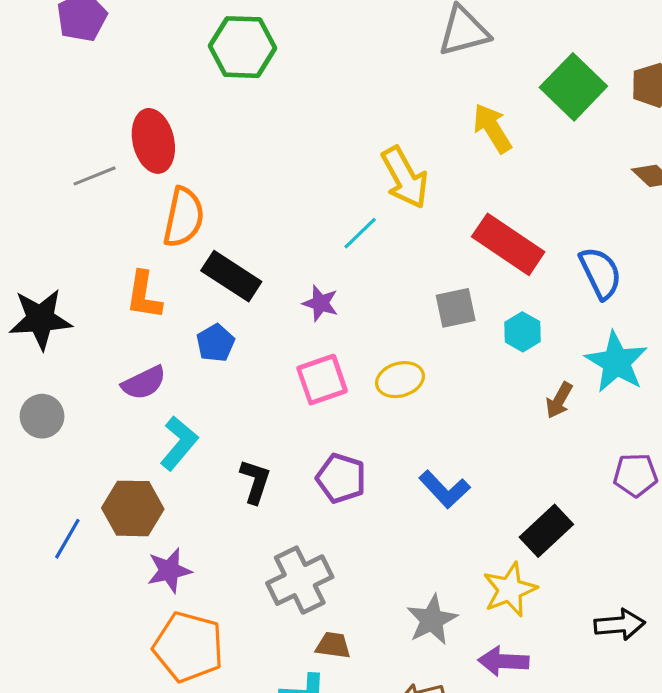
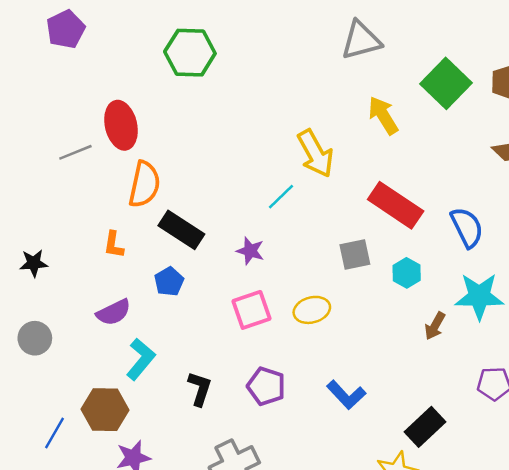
orange L-shape: (144, 295) -> (114, 245), size x0.7
black star: (40, 319) -> (34, 263), size x0.6
cyan star: (616, 362) -> (479, 296), turned -30

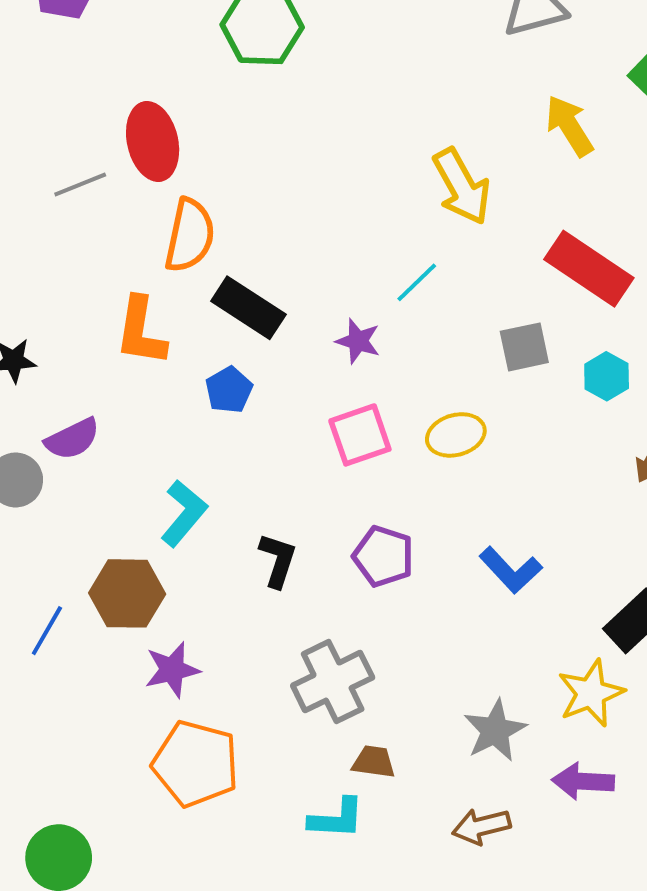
cyan line: (281, 197) -> (417, 282), moved
orange L-shape: (114, 245) -> (141, 331), size x1.6
purple semicircle: (114, 312) -> (72, 439), moved

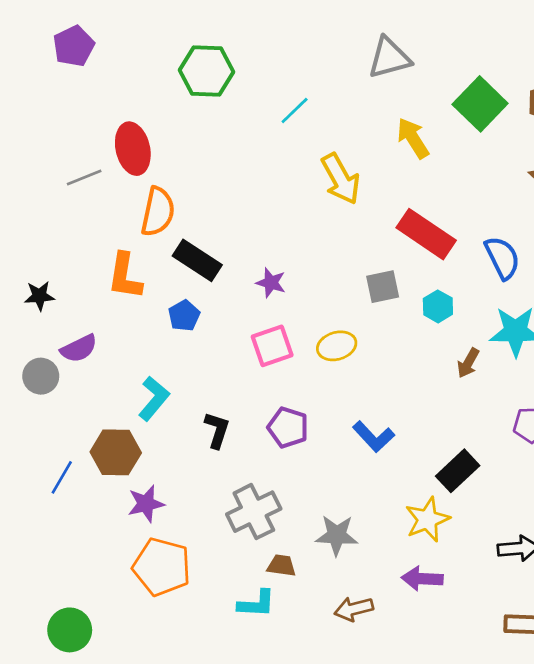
cyan line: (417, 282) -> (295, 110), moved
gray star: (495, 730) -> (337, 535), moved, turned 30

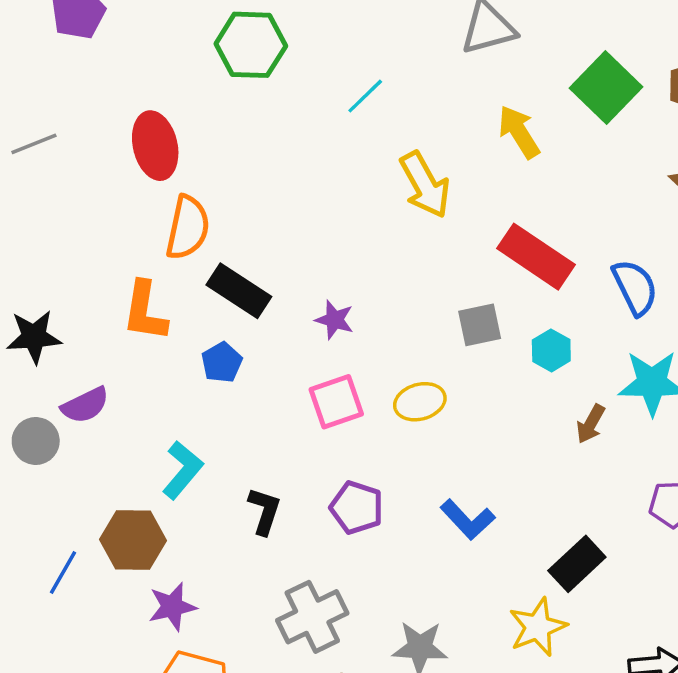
gray line: (84, 178) -> (34, 144), moved
black star: (39, 296) -> (34, 337), size x1.4

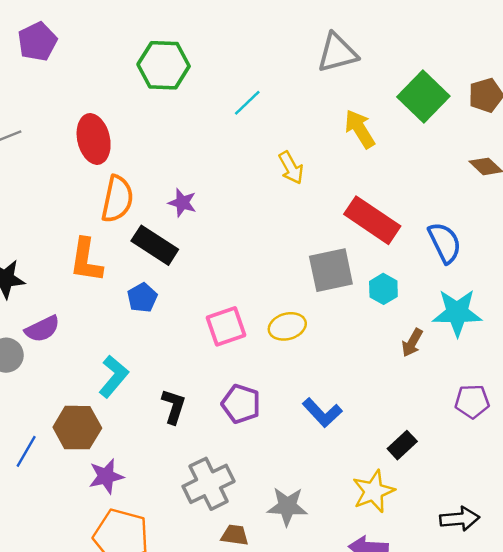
yellow arrow: (425, 185) -> (291, 168), size x0.7
purple star: (334, 320) -> (182, 203), moved
gray square: (480, 325) -> (331, 270), size x1.4
black rectangle: (577, 564) -> (402, 445), size x0.7

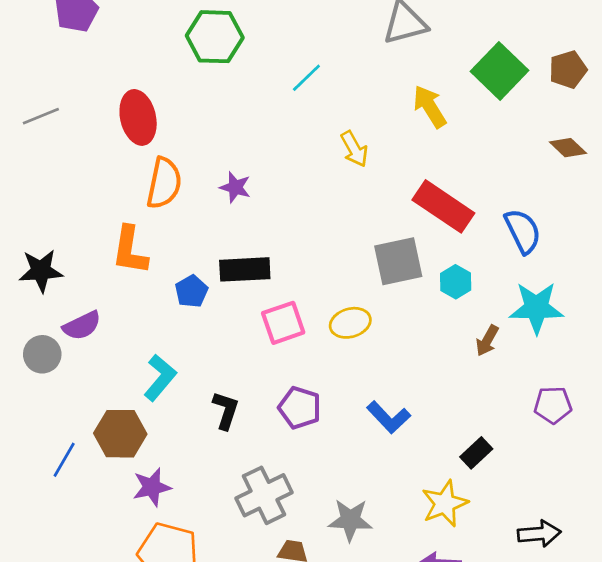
black rectangle: (155, 245) -> (245, 269), moved, turned -36

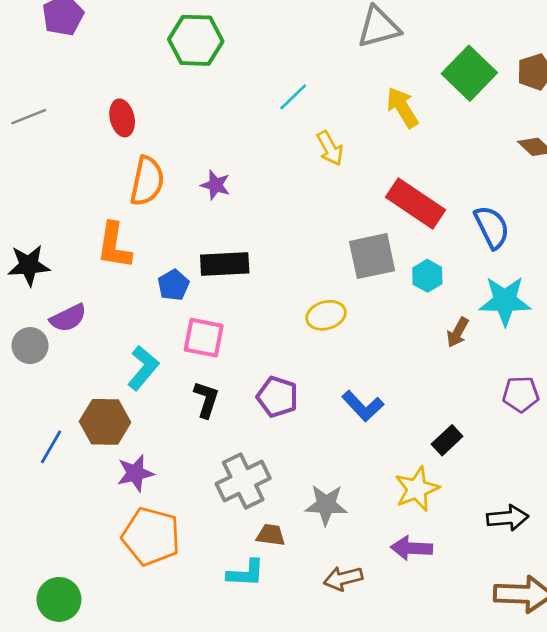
cyan line: (306, 78) -> (293, 97), moved
red ellipse: (138, 117) -> (122, 118), size x0.7
pink square: (283, 323) -> (204, 338), moved, turned 30

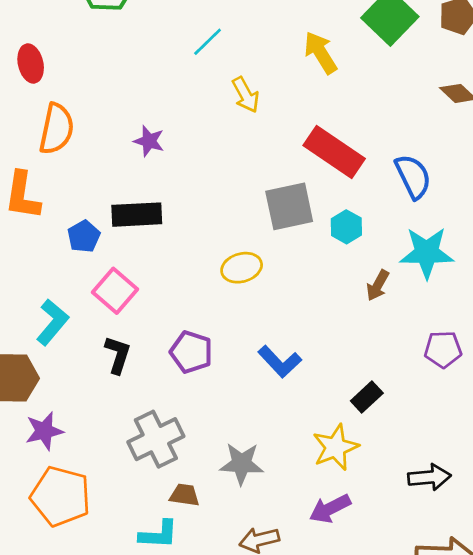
purple star: (216, 185) -> (149, 141), moved
pink square: (204, 338) -> (115, 291), turned 30
purple arrow: (412, 548) -> (330, 509), turned -30

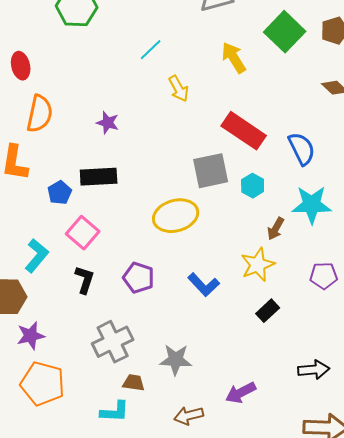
yellow ellipse: (242, 268) -> (176, 216), size x1.5
yellow star: (335, 447) -> (258, 265), moved

